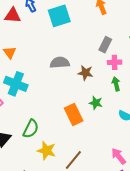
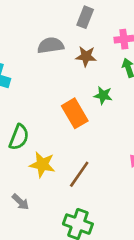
gray rectangle: (105, 45) -> (85, 17), moved

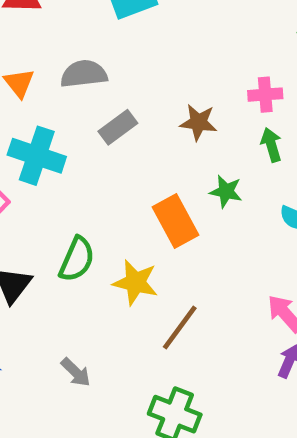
gray rectangle: (85, 17) -> (118, 127), moved, turned 30
gray semicircle: (51, 45) -> (84, 74), moved
yellow star: (42, 165) -> (135, 282), moved

